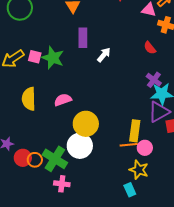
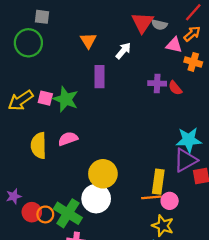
white arrow: (104, 55) -> (123, 51), moved
purple cross: (154, 80) -> (157, 83), moved, turned -35
pink semicircle: (63, 100) -> (68, 139), moved

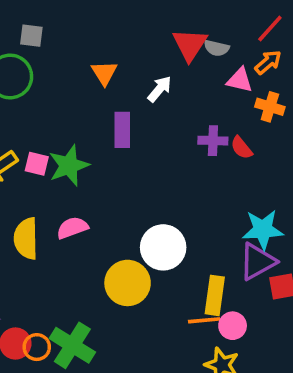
green star: (66, 99) -> (69, 166), turned 30
white circle: (96, 199) -> (163, 247), moved

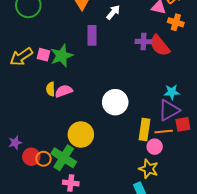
red semicircle: (241, 148) -> (160, 46), size x1.6
cyan star: (263, 230) -> (172, 92), size x0.7
yellow semicircle: (26, 238) -> (51, 89), moved, size x0.6
yellow circle: (128, 283) -> (81, 134), moved
orange line: (204, 320) -> (164, 131), moved

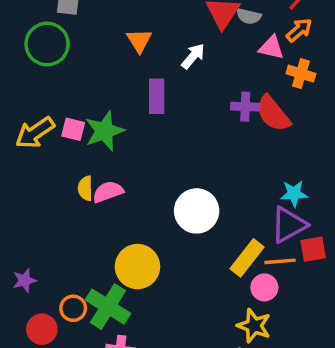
yellow rectangle: (144, 129) -> (247, 258), turned 30
red circle: (31, 157) -> (42, 329), moved

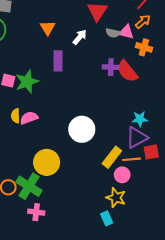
gray semicircle: (249, 16) -> (113, 33), moved

